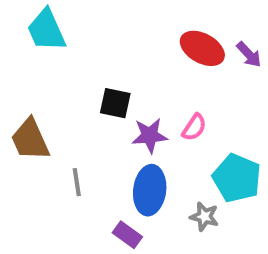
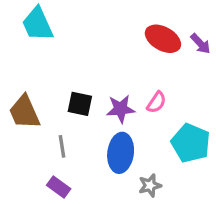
black square: (115, 103) -> (80, 104), moved
gray star: (204, 217) -> (150, 185), moved, turned -30
purple rectangle: (127, 235) -> (59, 187), moved

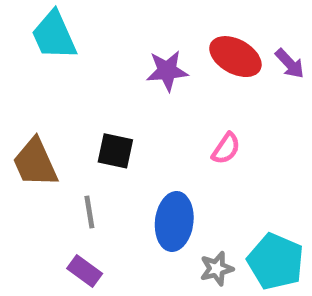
purple star: (121, 109) -> (167, 71), moved
cyan pentagon: (191, 143) -> (276, 262), moved

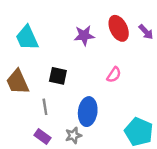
cyan trapezoid: (54, 35) -> (27, 38), moved
red ellipse: (235, 57) -> (119, 28), turned 35
gray star: (217, 269) -> (73, 135), moved

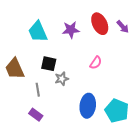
cyan trapezoid: (27, 38) -> (38, 32), moved
blue ellipse: (88, 112) -> (88, 106), moved
gray star: (73, 135) -> (62, 79), moved

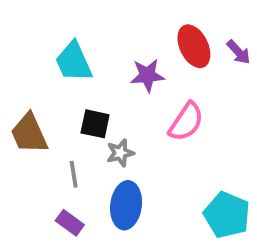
purple star: (71, 30) -> (147, 75), moved
pink semicircle: (96, 63) -> (186, 122), size x1.5
blue ellipse: (88, 106) -> (126, 205), moved

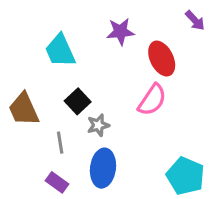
red ellipse: (194, 46) -> (162, 59), moved
purple arrow: (239, 52) -> (195, 20), moved
purple star: (147, 75) -> (120, 32), moved
black square: (95, 124) -> (78, 101), turned 35

